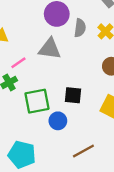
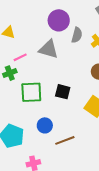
blue circle: (58, 121) -> (45, 125), moved

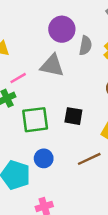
blue circle: (45, 125) -> (44, 158), moved
brown line: (65, 140) -> (89, 159), moved

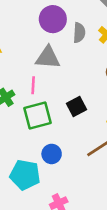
pink line: (18, 78) -> (33, 85), moved, turned -49
black square: (73, 116) -> (76, 107), turned -30

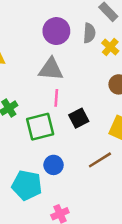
gray semicircle: (79, 33) -> (89, 33), moved
pink line: (33, 85) -> (56, 98), moved

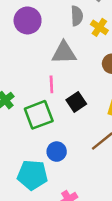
purple circle: (56, 31) -> (28, 20), moved
gray triangle: (51, 69) -> (64, 53), moved

